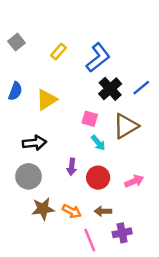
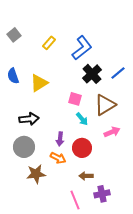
blue semicircle: (15, 91) -> (13, 76), turned 140
pink arrow: (134, 181) -> (112, 132), moved
orange arrow: (72, 211) -> (58, 158), moved

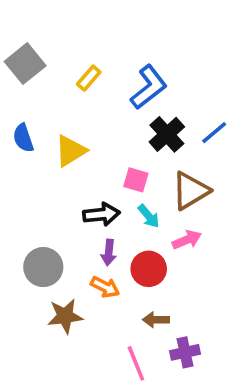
gray square: (14, 35) -> (25, 64), size x1.5
black arrow: (29, 119) -> (101, 214), moved
pink arrow: (112, 132) -> (187, 240), moved

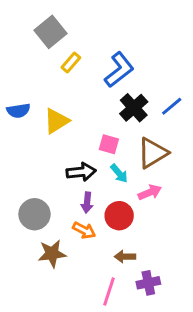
gray square: (25, 64) -> (51, 32), moved
blue semicircle: (23, 138) -> (18, 111), turned -80
pink line: (136, 363) -> (109, 292), turned 40

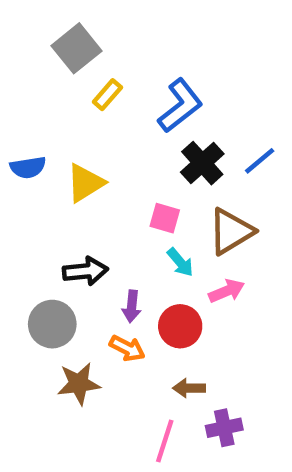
black arrow: (81, 172) -> (85, 271), moved

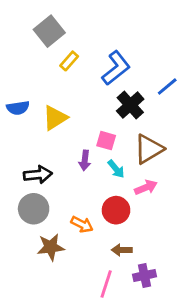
blue line: (260, 161) -> (167, 87), moved
black arrow: (85, 271) -> (38, 175), moved
purple arrow: (132, 306) -> (85, 160), moved

